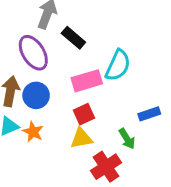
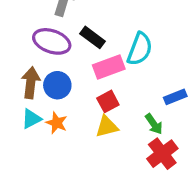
black rectangle: (73, 38) -> (92, 37), moved
purple ellipse: (33, 53) -> (52, 41), turned -36
red cross: (106, 167) -> (162, 154), moved

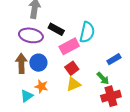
cyan triangle: (31, 119) -> (27, 96), moved
red cross: (162, 154) -> (111, 96), turned 30

